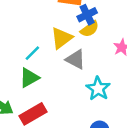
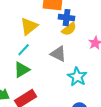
blue cross: (87, 15) -> (67, 18), turned 35
yellow triangle: (62, 38) -> (29, 26), moved

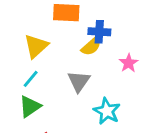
blue cross: (67, 18) -> (99, 32), moved
gray triangle: (58, 54) -> (79, 81), turned 42

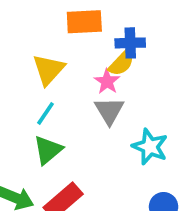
pink star: (129, 63) -> (107, 82), moved

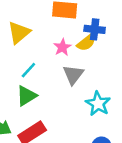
yellow triangle: (49, 70) -> (19, 33), moved
pink star: (107, 82) -> (62, 47), moved

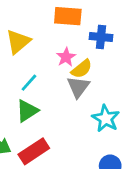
yellow semicircle: (86, 43) -> (82, 69), moved

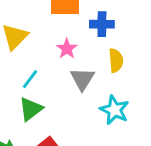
yellow semicircle: (82, 69) -> (116, 61), moved, turned -50

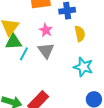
gray triangle: (82, 79) -> (46, 51), moved
green triangle: (31, 109) -> (13, 42), moved, turned 42

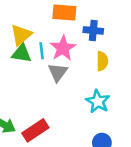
pink star: (46, 30) -> (63, 48), size x1.5
cyan line: (24, 54) -> (42, 51), moved, turned -48

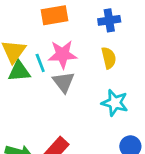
blue cross: (93, 30) -> (109, 20), moved
pink star: (63, 48) -> (63, 54), turned -30

